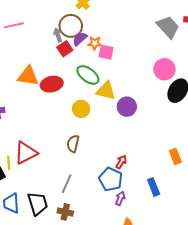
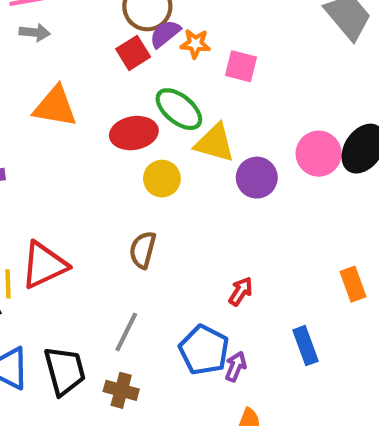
gray arrow: (58, 35) -> (35, 32), moved, turned 112
pink square: (106, 52) -> (241, 66), moved
pink circle: (164, 69) -> (319, 154), moved
red ellipse: (52, 84) -> (134, 133), moved
blue pentagon: (111, 179) -> (204, 350), moved

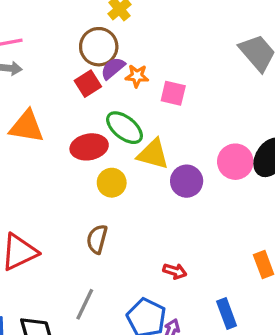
red arrow: (241, 291) -> (175, 271), turned 75

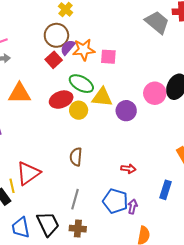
orange star: (137, 76) -> (84, 50), size x1.5
yellow circle: (112, 183) -> (79, 110), moved
blue rectangle: (227, 313) -> (165, 190), turned 48

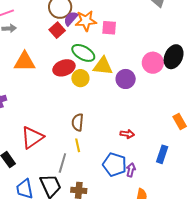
yellow line: (12, 186) -> (78, 145), moved
gray line: (75, 199) -> (62, 163), moved

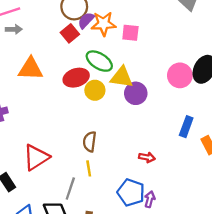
purple circle: (126, 79) -> (136, 93), moved
blue rectangle: (162, 154) -> (186, 127), moved

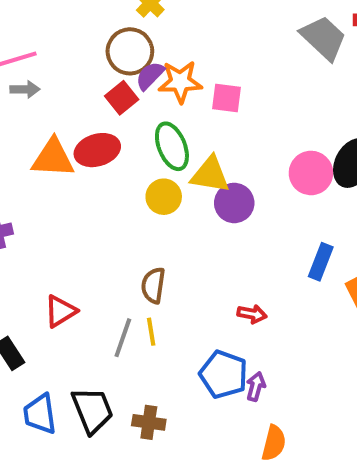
green ellipse: (99, 61) -> (172, 146), turned 36
red ellipse: (76, 78) -> (97, 150), moved
red triangle: (36, 157) -> (60, 311), size x0.7
gray line: (70, 188) -> (123, 338), moved

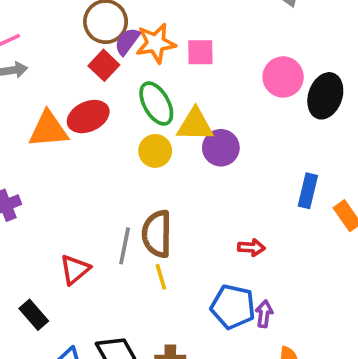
pink circle: (311, 173) -> (283, 77), moved
brown semicircle: (153, 285) -> (157, 234), size x1.4
gray line: (123, 338) -> (125, 246), moved

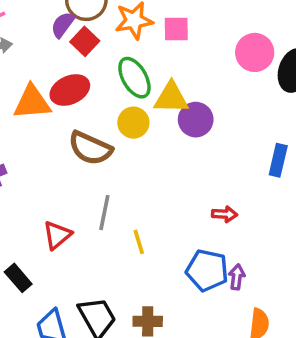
purple semicircle: (127, 41) -> (63, 25), moved
brown semicircle: (157, 234) -> (90, 148), moved, turned -66

